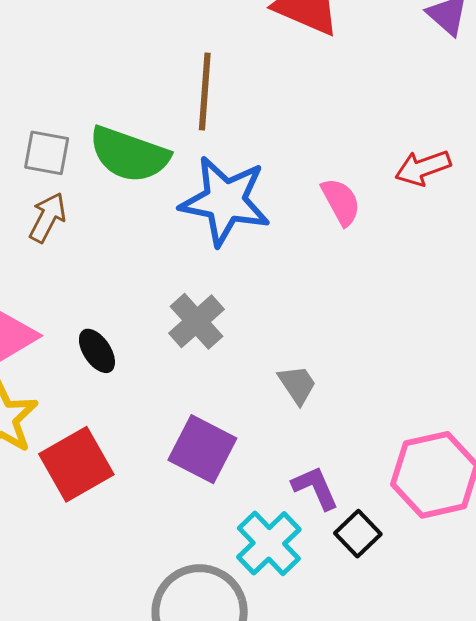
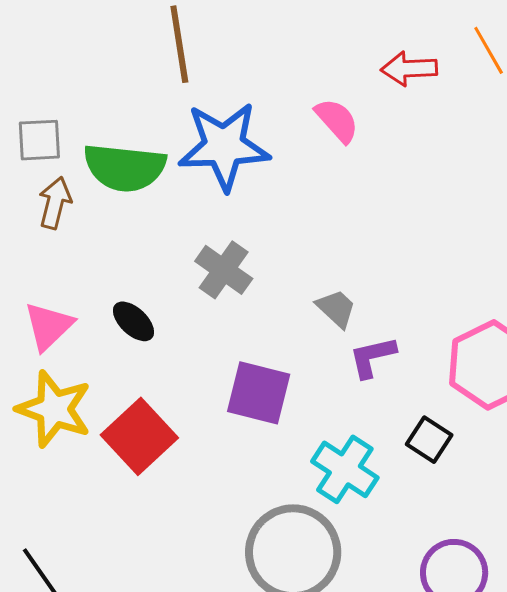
green semicircle: (129, 154) -> (125, 167), moved
red arrow: (423, 168) -> (409, 69), turned 30
purple L-shape: (315, 488) -> (372, 357), moved, turned -66

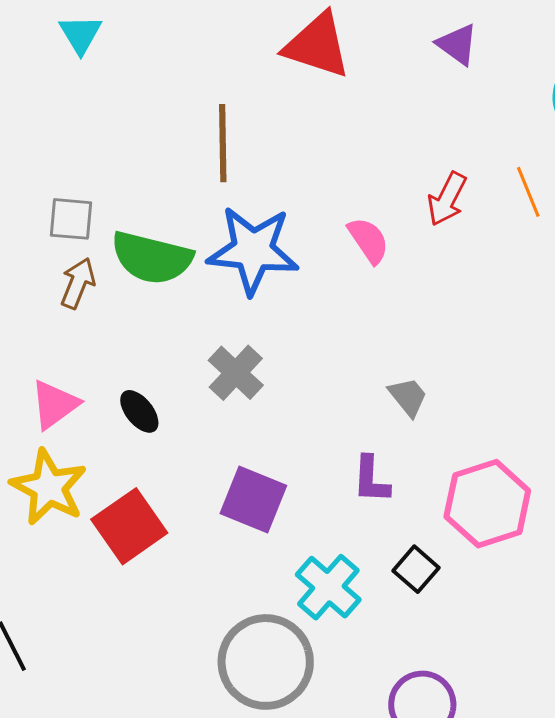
red arrow: (409, 69) -> (447, 199), turned -68
gray trapezoid: (336, 308) -> (408, 397), moved
purple L-shape: (372, 357) -> (371, 480), turned -82

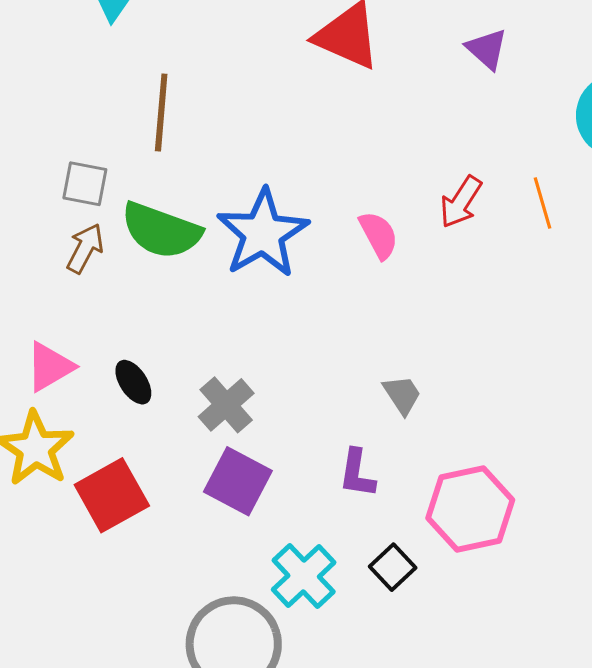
brown line: (223, 143) -> (161, 112), moved
blue star: (253, 250) -> (263, 233), turned 30
gray cross: (236, 373) -> (226, 405), moved

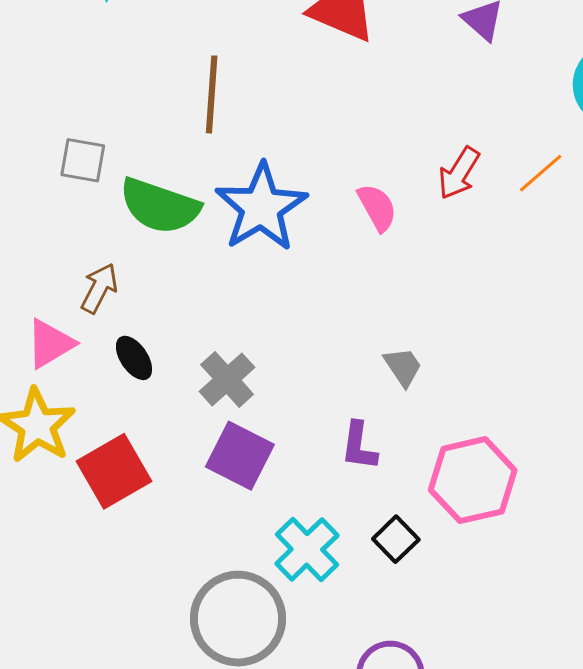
brown line: (161, 112) -> (212, 94), moved
orange line: (542, 203) -> (541, 173), turned 66
brown arrow: (85, 248) -> (99, 288), moved

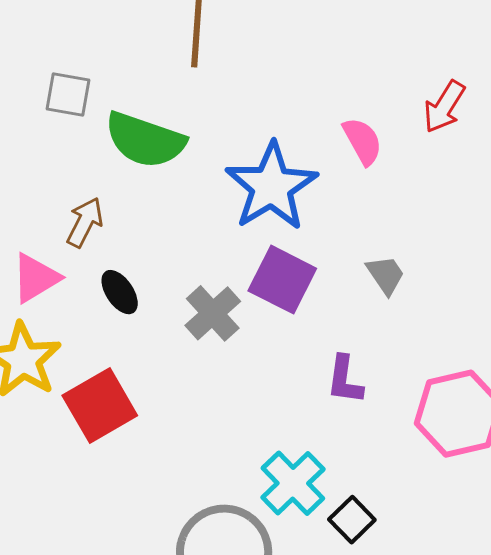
blue star: (261, 207) -> (271, 187), moved
gray trapezoid: (403, 367) -> (386, 275), moved
purple square: (240, 456) -> (282, 280), moved
black square: (396, 539) -> (352, 520), moved

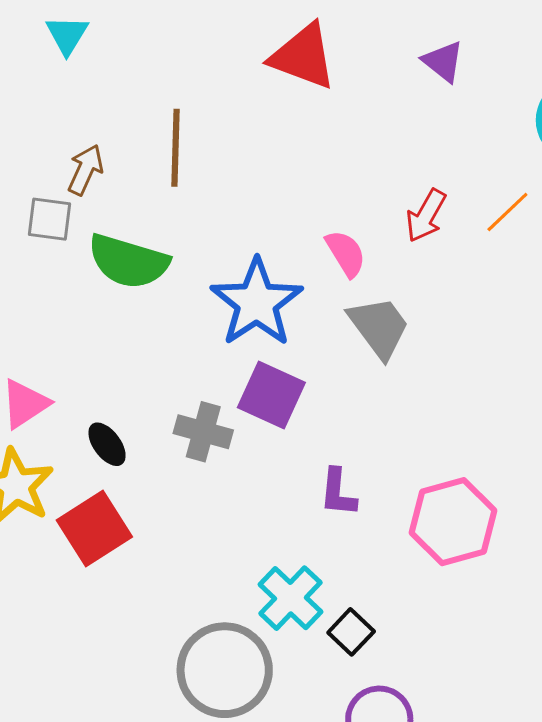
brown arrow: (85, 222) -> (85, 170), moved
gray trapezoid: (386, 275) -> (379, 327), moved, size x1.6
black ellipse: (120, 292) -> (107, 444), moved
gray cross: (213, 313) -> (203, 432), turned -30

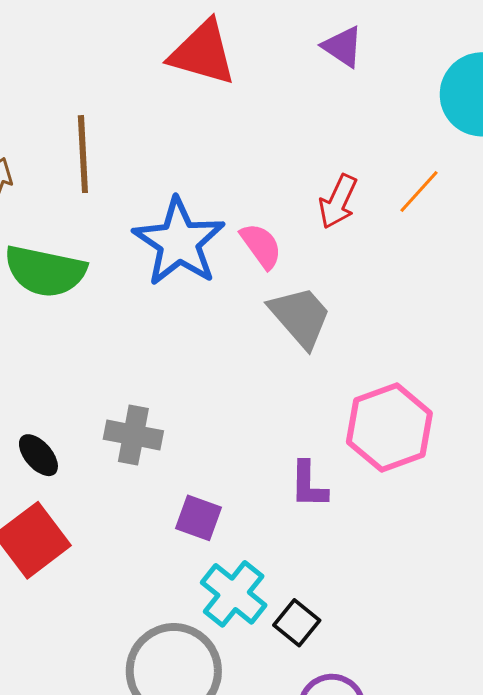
blue star: (257, 303) -> (179, 242), moved
purple square: (271, 395) -> (199, 518), moved, size x0.7
purple L-shape: (338, 493) -> (308, 485), moved
pink hexagon: (453, 522) -> (389, 428), moved

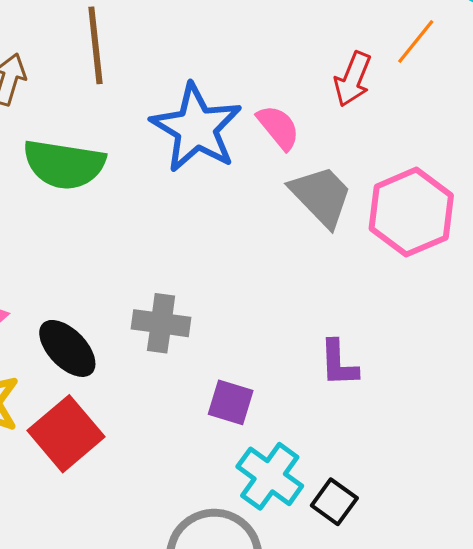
orange line: (419, 192) -> (416, 42), moved
pink hexagon: (389, 428) -> (411, 212), moved
black ellipse: (38, 455) -> (67, 348), size x1.4

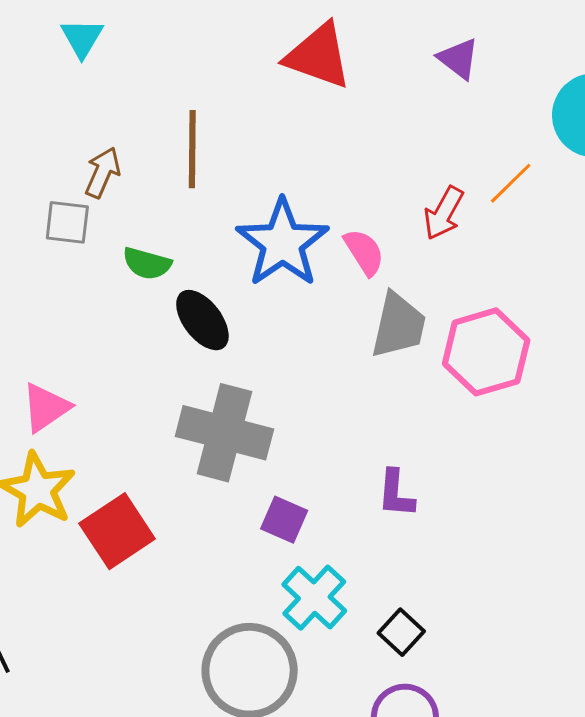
green semicircle: (64, 164) -> (147, 263), size x0.6
gray trapezoid: (321, 196) -> (399, 325), turned 50
gray cross: (161, 323) -> (224, 433), size x1.6
black ellipse: (67, 348) -> (202, 320), moved
black square: (334, 502) -> (401, 632), moved

